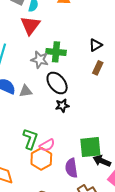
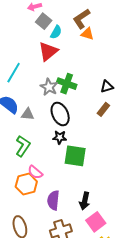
green L-shape: (30, 139) -> (23, 146), moved
pink semicircle: (47, 145) -> (35, 172), turned 56
green square: (90, 147) -> (75, 156), moved
black arrow: (102, 161) -> (85, 201), turned -114

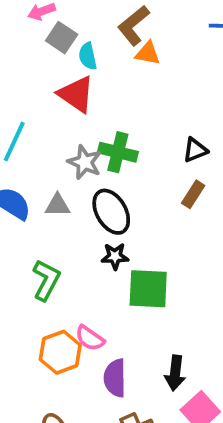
cyan semicircle: (56, 32) -> (88, 56), turned 144
red triangle: (48, 51) -> (76, 94), turned -40
gray triangle: (28, 114) -> (57, 205), moved
pink semicircle: (35, 172) -> (90, 338), moved

